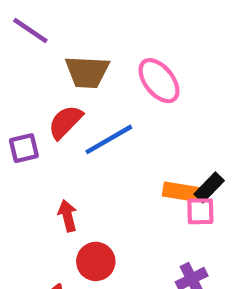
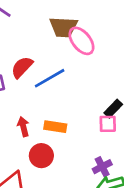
brown trapezoid: (87, 72) -> (63, 27), moved
orange rectangle: (181, 192) -> (55, 127), moved

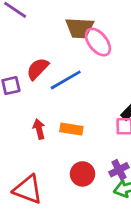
red circle: (41, 156) -> (83, 174), moved

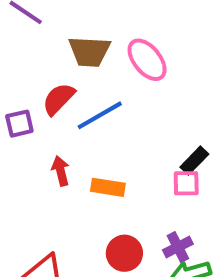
brown trapezoid: (80, 28) -> (89, 52), moved
red arrow: (39, 129) -> (61, 171), moved

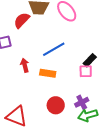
red semicircle: (59, 99) -> (22, 20), moved
blue line: (100, 115) -> (54, 49), moved

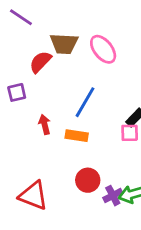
blue line: (54, 49) -> (85, 102), turned -30
purple cross: (82, 102) -> (113, 196), moved

